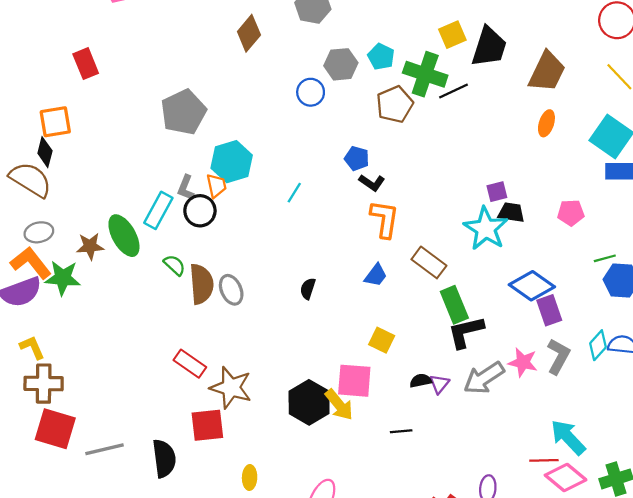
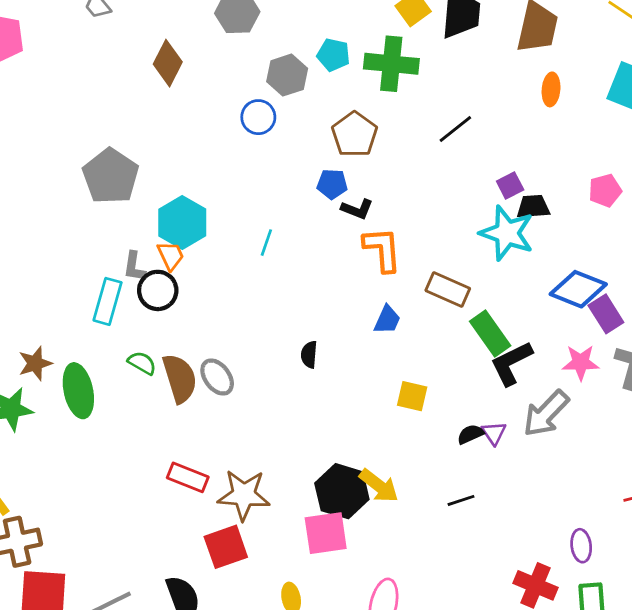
black line: (454, 91) -> (455, 129), moved
brown pentagon: (395, 104) -> (355, 134), moved
green ellipse: (124, 236) -> (78, 391), moved, turned 30
pink star: (523, 362) -> (581, 363), moved
pink square: (354, 381) -> (326, 533), moved

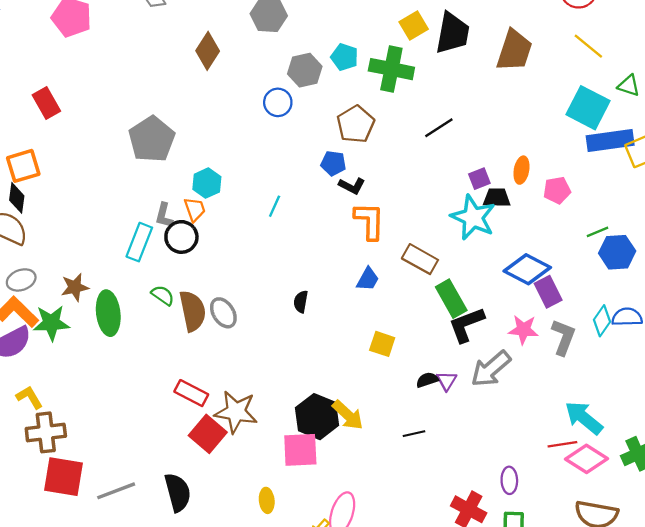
orange ellipse: (551, 89) -> (521, 170), moved
cyan hexagon: (182, 223) -> (207, 183), size x0.7
red square: (226, 547) -> (208, 434), moved, turned -36

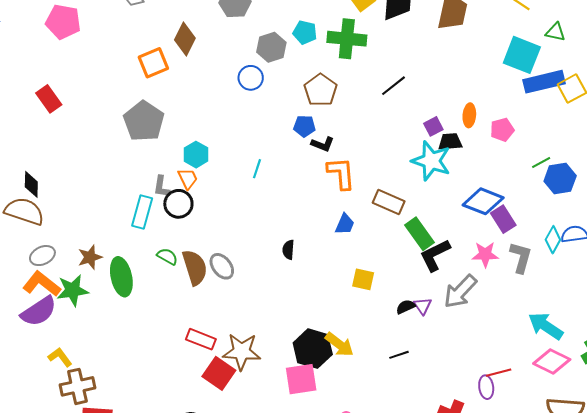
orange square: (23, 166) -> (153, 63), moved
red line: (562, 444) -> (499, 373), moved

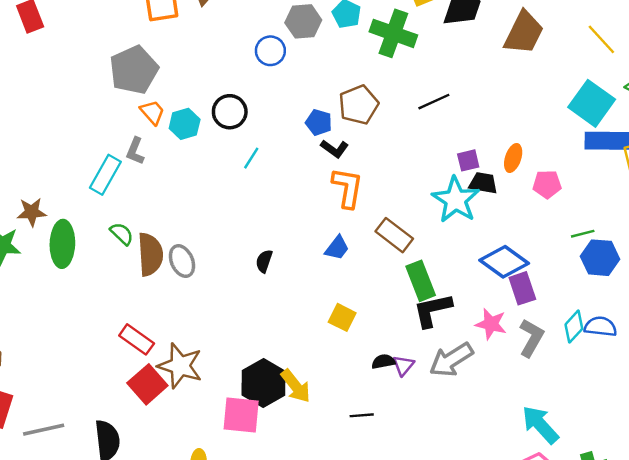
brown pentagon: (320, 90) -> (359, 105), moved
orange trapezoid: (188, 179) -> (152, 112), moved, turned -30
black circle: (178, 204) -> (230, 112), moved

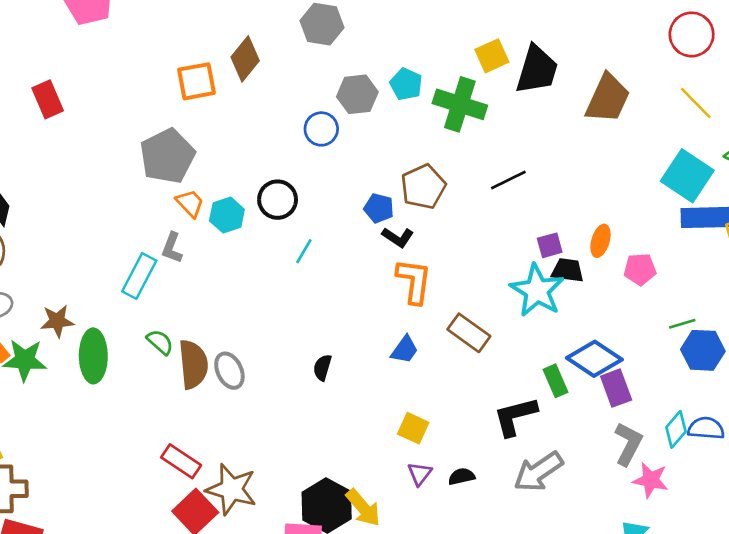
green rectangle: (421, 281) -> (555, 381), moved, size x0.7
pink star: (491, 324) -> (651, 480), moved
purple triangle: (403, 365) -> (420, 474), moved

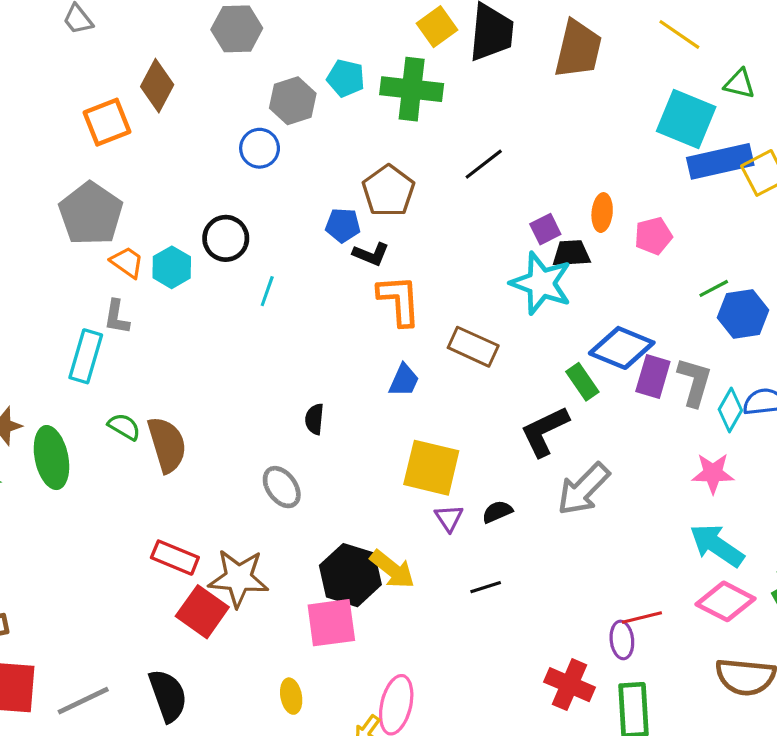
gray ellipse: (229, 371) -> (282, 487), moved
purple rectangle: (616, 388) -> (653, 376), turned 48
yellow square: (413, 428) -> (431, 468), size x1.6
gray L-shape: (628, 444) -> (694, 382), moved

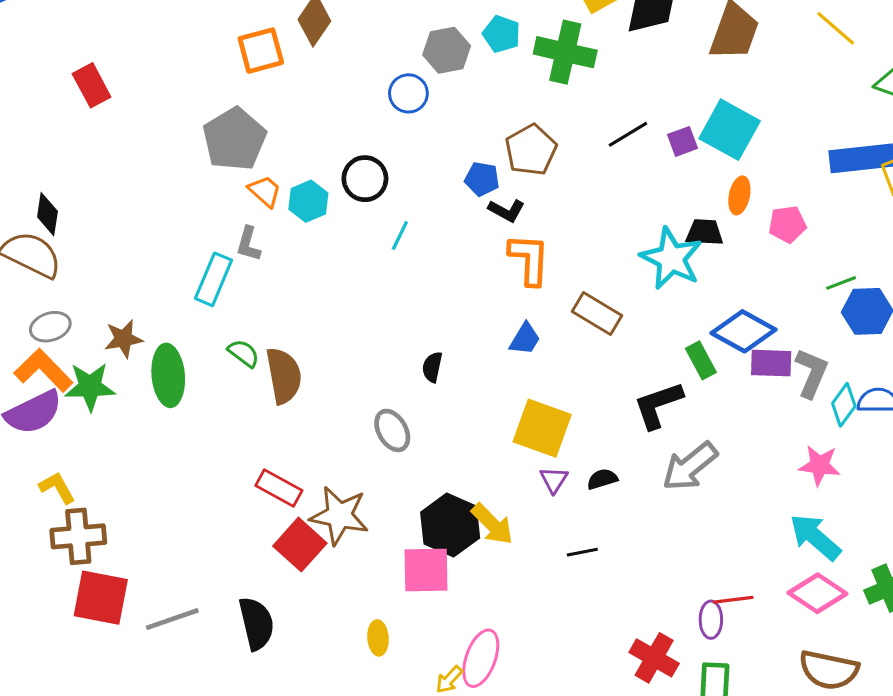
cyan square: (686, 119) -> (730, 130), moved
purple square: (545, 229) -> (682, 141), moved
purple rectangle: (653, 376) -> (771, 363), turned 69

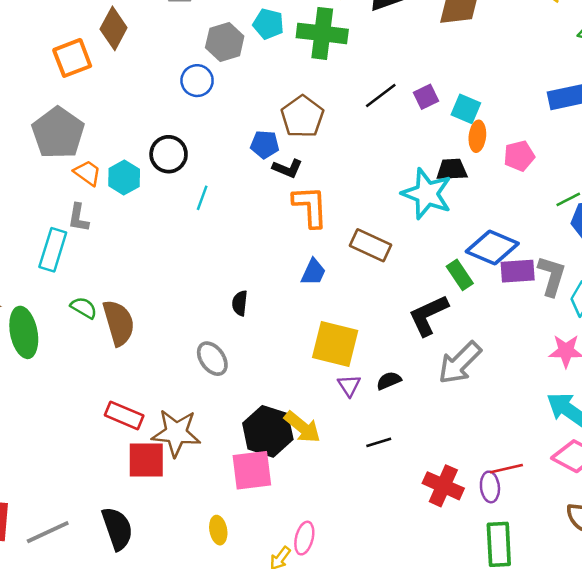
cyan square: (730, 130) -> (466, 109), moved, size x0.6
red square: (300, 545) -> (146, 460), turned -36
pink ellipse: (481, 658) -> (304, 538), size x0.7
red cross: (654, 658) -> (443, 486), moved

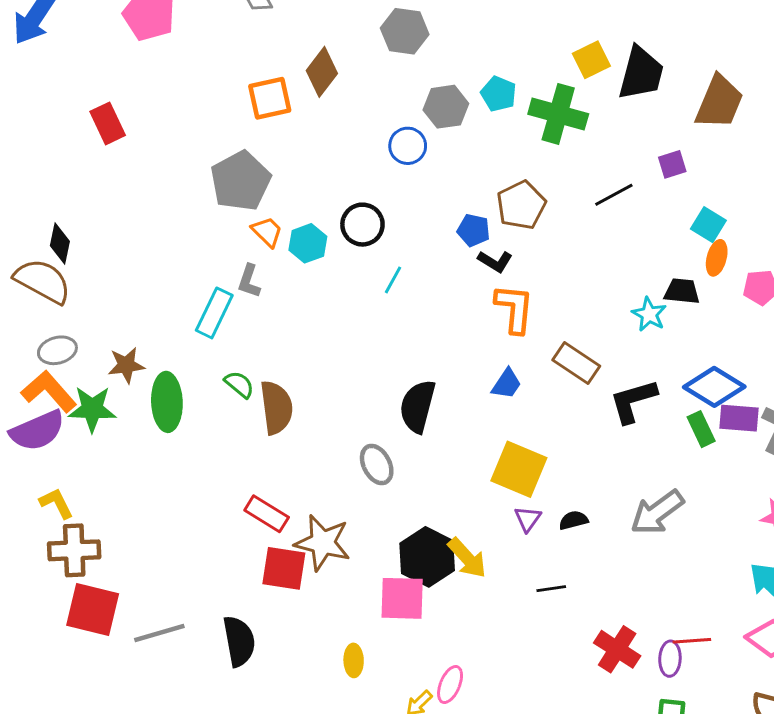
purple square: (426, 97) -> (672, 164), moved
cyan star: (427, 194) -> (649, 314), size x0.6
green rectangle: (460, 275) -> (701, 429), moved
black semicircle: (240, 303) -> (418, 406), size x1.8
black L-shape: (428, 315) -> (633, 401), moved

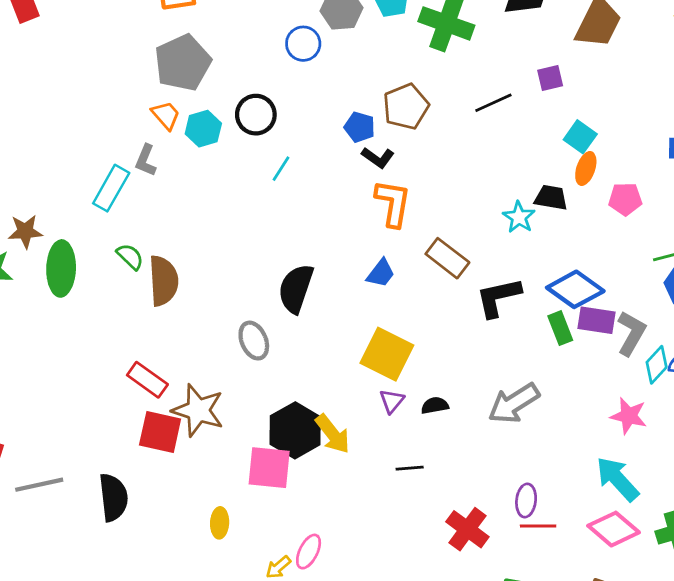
gray pentagon: (241, 181) -> (183, 63), moved
purple ellipse: (670, 659) -> (526, 501), moved

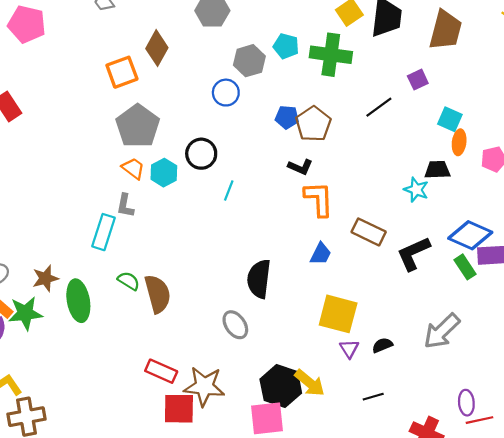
blue pentagon: (360, 127) -> (287, 117), moved

